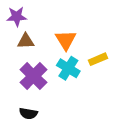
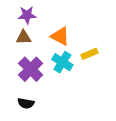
purple star: (17, 17) -> (27, 15), moved
orange triangle: (66, 40) -> (60, 36), turned -30

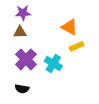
orange triangle: (60, 36) -> (69, 27), moved
cyan cross: (62, 62) -> (53, 63), moved

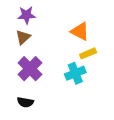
brown triangle: (20, 32) -> (23, 37), turned -40
cyan cross: (53, 63) -> (75, 73), moved, turned 36

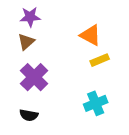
cyan cross: (75, 73) -> (96, 103), moved

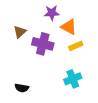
purple star: (30, 17) -> (52, 13), moved
purple cross: (34, 77) -> (43, 44), moved, turned -30

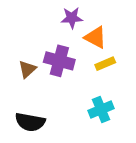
brown triangle: (20, 32) -> (27, 69), moved
black semicircle: (22, 88) -> (30, 122), size x1.5

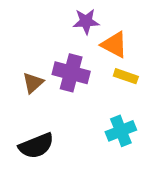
yellow rectangle: (105, 64) -> (126, 76), turned 42
black semicircle: (30, 122) -> (36, 146), turned -32

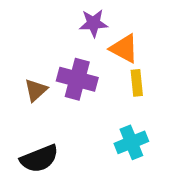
yellow rectangle: (126, 76) -> (137, 83), turned 65

